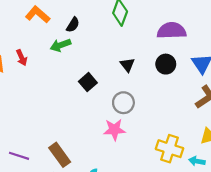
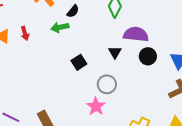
purple semicircle: (172, 31) -> (136, 34), moved
pink star: (114, 130) -> (96, 106), turned 30

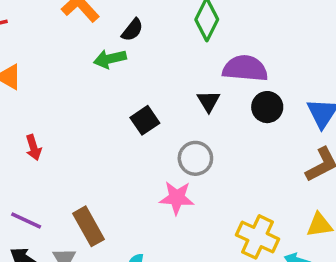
red arrow: (25, 33) -> (34, 147), moved
pink star: (96, 106) -> (177, 198), turned -30

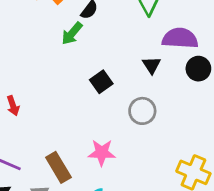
green arrow: (110, 59) -> (72, 33), turned -35
pink star: (177, 198) -> (102, 153), moved

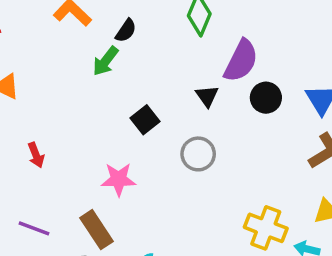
purple semicircle: (180, 38) -> (241, 61), turned 116
pink star: (102, 153) -> (119, 179), moved

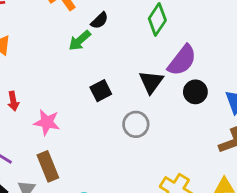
black triangle: (207, 96) -> (151, 82), size x1.4
pink star: (119, 179) -> (47, 122), moved

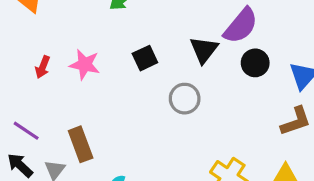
red arrow: (13, 101) -> (43, 67), turned 30
pink star: (47, 122) -> (85, 65), moved

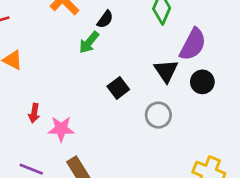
black circle: (255, 63) -> (202, 82), moved
pink star: (85, 65) -> (61, 129), moved

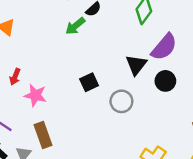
black square: (118, 88) -> (89, 82), moved

